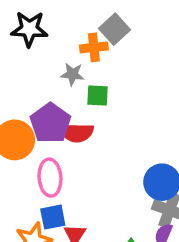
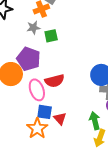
red semicircle: (77, 133) -> (55, 81), moved
blue square: (53, 217) -> (45, 112), turned 35

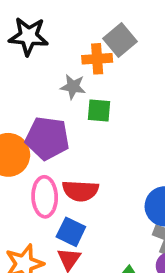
purple pentagon: (29, 59) -> (47, 138), turned -30
blue square: (45, 112) -> (71, 232), moved

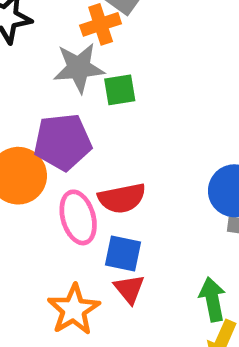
gray star: (73, 87) -> (79, 68), size x1.5

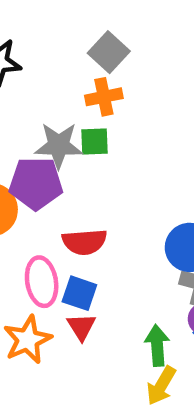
orange cross: (101, 24) -> (104, 97), moved
gray star: (79, 68) -> (59, 146), moved
pink ellipse: (78, 217) -> (42, 282), moved

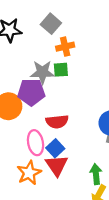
gray square: (109, 52) -> (51, 24), moved
blue square: (79, 293) -> (55, 148), turned 30
red triangle: (81, 327) -> (57, 165), size x1.5

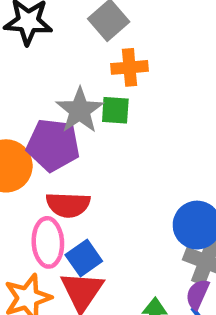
gray star: (42, 72) -> (80, 110), turned 30
red semicircle: (57, 122) -> (68, 205), moved

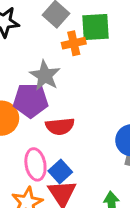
green square: (115, 110) -> (95, 27), moved, size x1.5
red semicircle: (68, 205) -> (60, 126), moved

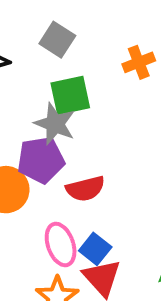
green square: (95, 27) -> (70, 95), moved
orange cross: (74, 43) -> (139, 62), moved

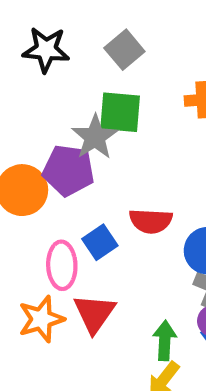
red semicircle: (85, 189) -> (151, 221), moved
blue square: (95, 249) -> (100, 242), moved

